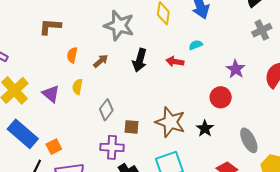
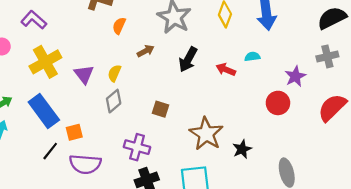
orange semicircle: (72, 55) -> (119, 26), moved
purple star: (236, 69) -> (295, 76), moved
red circle: (221, 97) -> (278, 103), moved
gray diamond: (106, 110) -> (114, 101), moved
brown square: (132, 127) -> (161, 109), moved

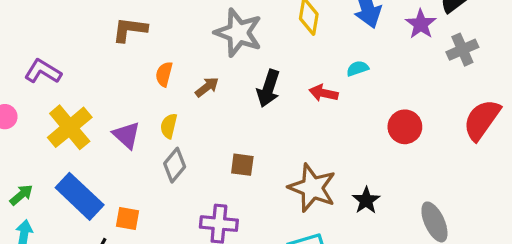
orange semicircle: (119, 26) -> (164, 74), moved
purple star: (295, 76) -> (421, 24), moved
orange square: (74, 132) -> (127, 218), turned 35

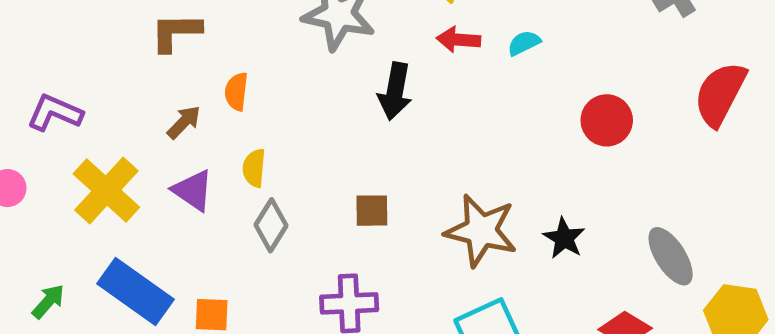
brown arrow: (207, 87) -> (184, 122), moved
red arrow: (324, 93) -> (458, 40), moved

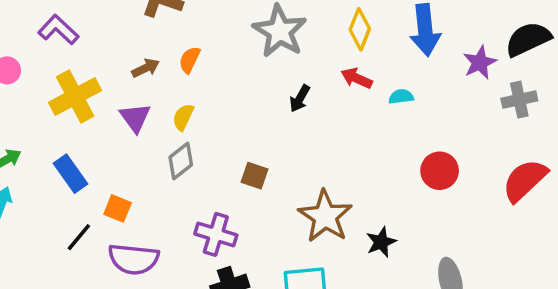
black arrow: (395, 91) -> (300, 98), size x0.7
blue rectangle: (136, 291) -> (70, 174), size x0.7

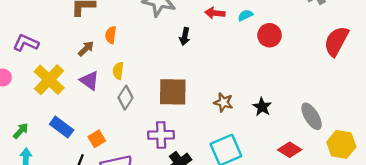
red circle: (440, 171) -> (270, 35), moved
brown square: (254, 176) -> (173, 92), size x1.8
orange square: (118, 208) -> (97, 139), turned -35
brown star: (325, 216) -> (223, 102), size x0.6

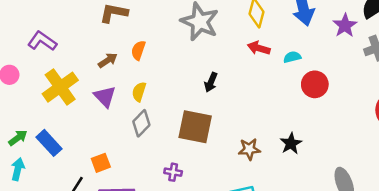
black arrow: (185, 36) -> (211, 82), moved
brown star: (223, 102) -> (249, 149), turned -30
black star: (262, 107) -> (291, 143), moved
blue rectangle: (62, 127) -> (49, 143), moved
purple cross: (161, 135) -> (173, 172), size x0.6

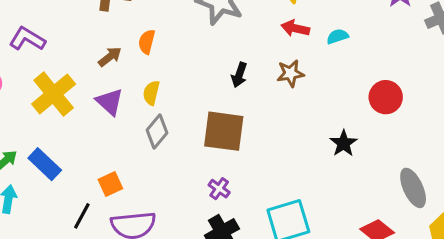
red circle: (315, 84) -> (386, 97), moved
brown star: (249, 149) -> (290, 73), moved
purple cross: (173, 172) -> (219, 189), moved, turned 30

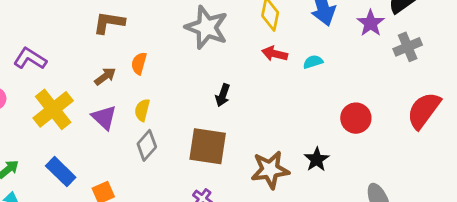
brown star: (290, 73) -> (270, 170), moved, size x1.5
blue rectangle: (45, 164) -> (61, 172), moved

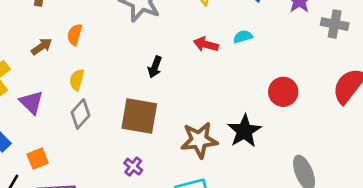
gray cross: (408, 47) -> (335, 24), turned 32
red arrow: (275, 54) -> (206, 44), moved
purple triangle: (104, 117) -> (31, 102), moved
black star: (317, 159) -> (244, 131), size x1.4

